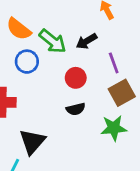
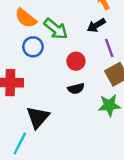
black arrow: (87, 41) -> (96, 25), moved

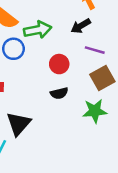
green arrow: (56, 29) -> (38, 30), turned -50
purple line: (109, 48) -> (95, 50), turned -54

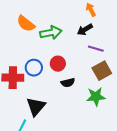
blue circle: (13, 49) -> (34, 68), moved
red circle: (59, 64) -> (58, 64), moved

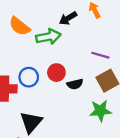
black arrow: (85, 30) -> (68, 18), moved
black semicircle: (68, 83) -> (75, 84), moved

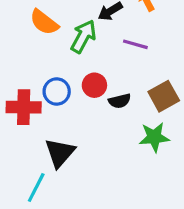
green arrow: (48, 37) -> (83, 36), turned -50
purple line: (100, 55) -> (135, 44), moved

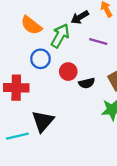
blue circle: (57, 91) -> (40, 59), moved
cyan line: (36, 188) -> (17, 136), moved, turned 50

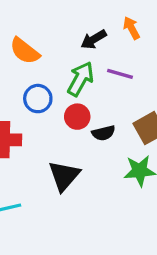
green arrow: (60, 36) -> (81, 79), moved
black triangle: (43, 121) -> (64, 176), moved

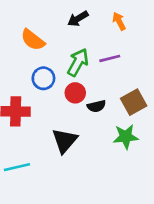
black arrow: (94, 39) -> (78, 19), moved
purple line: (120, 74) -> (110, 58), turned -30

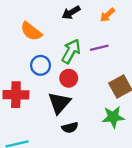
orange arrow: (119, 21) -> (107, 15), turned -105
black semicircle: (96, 106) -> (70, 128), moved
black triangle: (65, 141) -> (59, 103), moved

